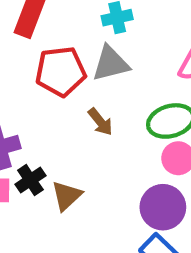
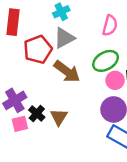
brown arrow: (100, 122) -> (67, 71), size x1.6

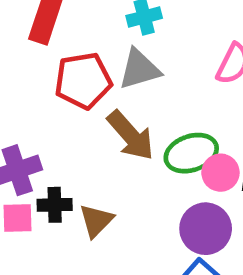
green ellipse: (106, 61) -> (191, 153), moved
black cross: (37, 114) -> (55, 205), turned 35

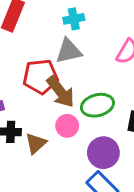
red pentagon: (83, 81) -> (41, 77), moved
pink circle: (220, 173) -> (67, 126), moved

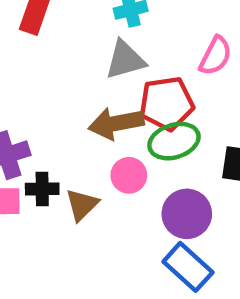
red pentagon: (41, 77) -> (167, 103), moved
brown arrow: (61, 92) -> (116, 123), turned 120

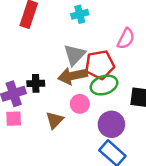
gray triangle: (125, 60) -> (75, 55), moved, turned -30
black cross: (42, 189) -> (36, 83), moved

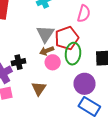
brown arrow: (73, 76) -> (47, 51), size x0.6
green ellipse: (104, 85) -> (73, 54), turned -55
pink circle: (80, 104) -> (53, 62), moved

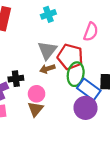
red pentagon: (67, 38) -> (70, 57), turned 30
pink circle: (53, 62) -> (37, 94), moved
blue rectangle: (89, 106) -> (89, 89), moved

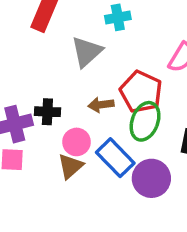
gray triangle: (47, 50) -> (87, 52), moved
blue rectangle: (89, 89) -> (115, 158), moved

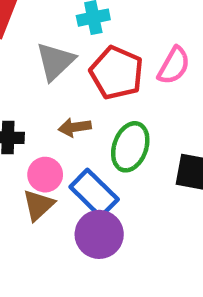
red pentagon: (141, 92) -> (117, 73), moved
purple circle: (151, 178) -> (99, 234), moved

